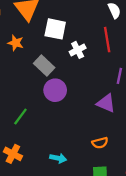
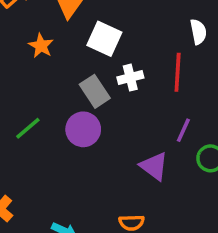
gray rectangle: (44, 66) -> (95, 91), moved
green line: (20, 117) -> (28, 128), moved

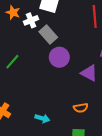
white cross: (130, 78) -> (31, 20), moved
purple circle: (83, 129) -> (59, 57), moved

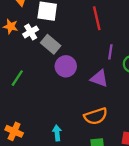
orange semicircle: (81, 108) -> (96, 116), size x1.5
cyan arrow: (42, 118) -> (57, 133), turned -104

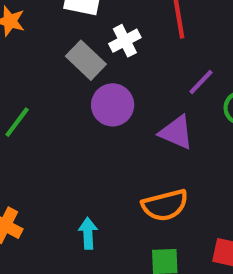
white cross: (31, 32) -> (125, 41), moved
purple line: (110, 52) -> (201, 82), turned 32

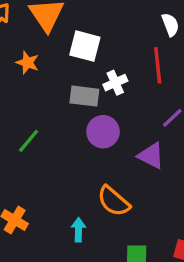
gray rectangle: (86, 60) -> (84, 96), turned -40
orange semicircle: (165, 205) -> (114, 201), moved, turned 52

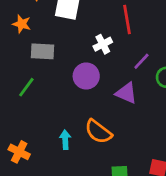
white cross: (115, 83) -> (103, 44), moved
gray rectangle: (84, 96) -> (43, 51), moved
cyan arrow: (79, 230) -> (65, 140), moved

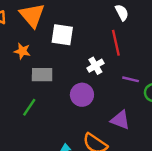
purple line: (141, 61) -> (131, 79), turned 63
purple triangle: (126, 93) -> (120, 120), moved

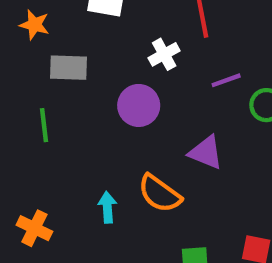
purple line: (131, 79) -> (226, 80), turned -35
green line: (29, 107) -> (44, 125), turned -42

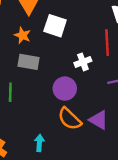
orange star: (34, 25) -> (22, 35), moved
orange semicircle: (160, 194) -> (70, 119), moved

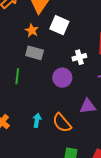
orange semicircle: (70, 119) -> (62, 123), moved
purple triangle: (99, 120) -> (88, 106), turned -42

